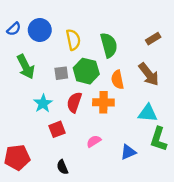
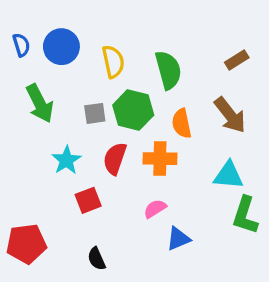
blue semicircle: (14, 29) -> (21, 45), turned -64
pink semicircle: (94, 141) -> (155, 209), moved
blue triangle: (128, 152) -> (178, 239), moved

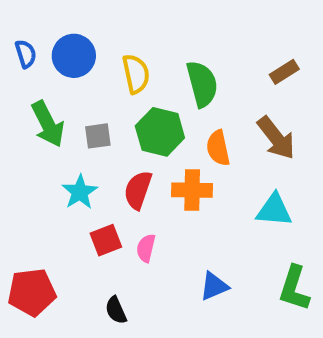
gray square: (95, 113) -> (98, 136), moved
pink semicircle: (155, 209) -> (146, 248), moved, turned -45
green L-shape: (245, 215) -> (294, 288), moved

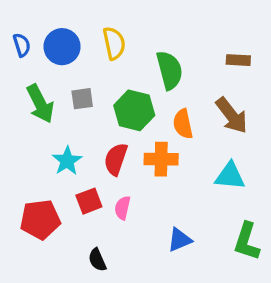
brown rectangle: (284, 72) -> (238, 60), turned 35
yellow semicircle: (136, 74) -> (114, 43), moved
gray square: (98, 136) -> (82, 99), moved
red pentagon: (32, 292) -> (40, 220), moved

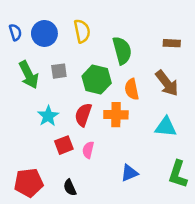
red pentagon: (40, 220) -> (29, 183), moved

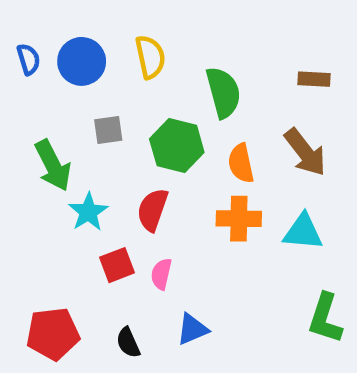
green arrow: (29, 75) -> (53, 165), moved
orange cross: (116, 115) -> (239, 219), moved
blue triangle: (129, 173) -> (192, 329), moved

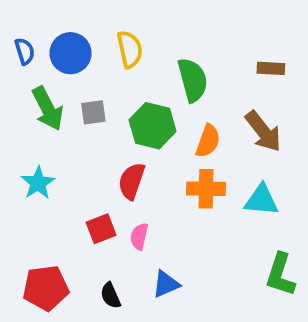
orange semicircle: (241, 163) -> (208, 141), turned -148
green arrow: (53, 165) -> (48, 109), moved
cyan star: (88, 212) -> (38, 183), moved

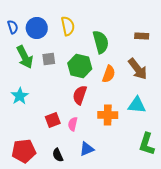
red semicircle: (132, 181) -> (80, 95), moved
orange cross: (206, 189) -> (108, 115), moved

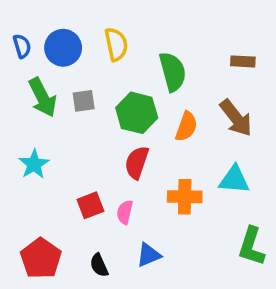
red pentagon: (24, 151) -> (41, 258), turned -30

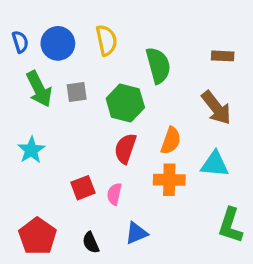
orange semicircle: (186, 127) -> (171, 141), moved

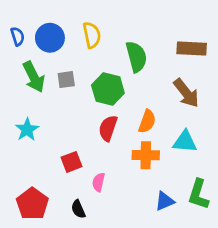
brown rectangle: (223, 56) -> (192, 49), size x1.5
pink semicircle: (114, 194) -> (99, 182), moved
blue triangle: (136, 233) -> (165, 201), moved

